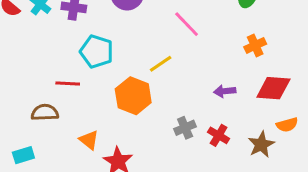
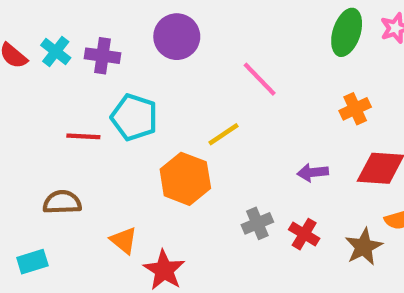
red line: (68, 84) -> (83, 136), moved

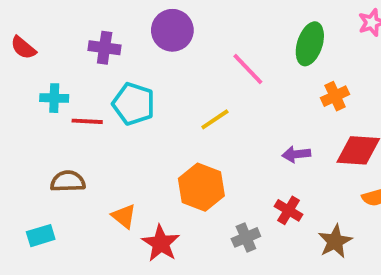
green ellipse: (347, 32) -> (310, 44), moved
cyan cross: (56, 51) -> (54, 98), moved, turned -36
orange hexagon: (185, 179) -> (201, 187), moved
gray cross: (257, 223) -> (246, 237), moved
brown star: (364, 247) -> (335, 241), moved

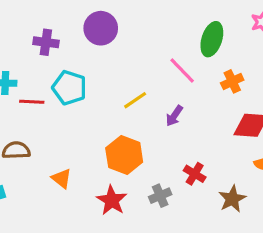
pink line: (248, 69) -> (182, 70), moved
purple arrow: (296, 154) -> (174, 116), moved, turned -50
red star: (161, 243) -> (112, 200), moved

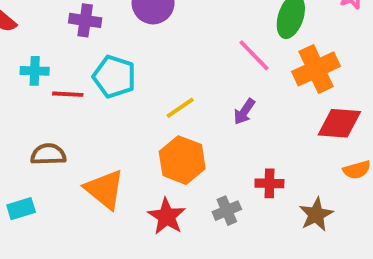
orange cross: (232, 81) -> (316, 69), size x1.6
yellow line: (135, 100) -> (180, 108), moved
red cross: (195, 174) -> (269, 183), turned -30
orange triangle: (62, 178) -> (105, 189), size x1.6

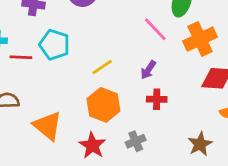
red cross: (269, 183) -> (157, 99), moved

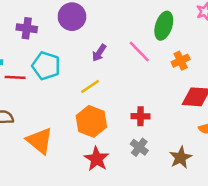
orange cross: (200, 39) -> (181, 61), size x0.6
purple arrow: (148, 70) -> (99, 53), moved
gray cross: (136, 141) -> (139, 147), moved, turned -30
red star: (92, 145) -> (97, 159), moved

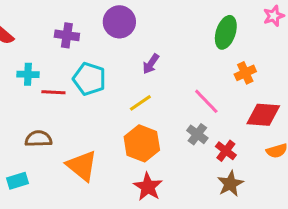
pink line: (139, 52) -> (206, 101), moved
red cross: (140, 116) -> (226, 151), moved, turned 36
gray cross: (139, 147) -> (197, 134), moved
brown star: (181, 158) -> (230, 184), moved

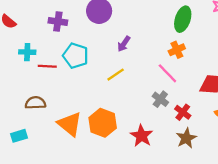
orange cross: (245, 73) -> (177, 50), moved
orange hexagon: (142, 143) -> (103, 123), moved
red star: (148, 187) -> (142, 136), moved

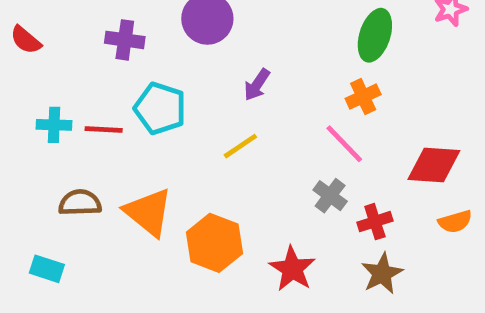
cyan cross: (27, 52) -> (54, 125), moved
red cross: (183, 112) -> (375, 222), turned 35
orange triangle: (70, 124) -> (148, 212), moved
cyan rectangle: (19, 136) -> (47, 269), turned 35

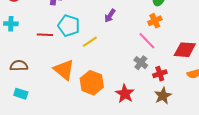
cyan cross: (54, 125) -> (11, 24), moved
yellow line: (240, 146) -> (90, 42), moved
brown semicircle: (80, 203) -> (19, 66), moved

